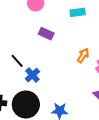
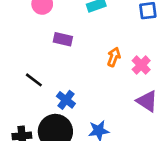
blue cross: (32, 75) -> (66, 100), moved

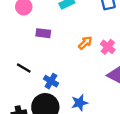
orange arrow: (114, 57) -> (85, 43), turned 32

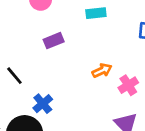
purple rectangle: (43, 33) -> (54, 41), turned -48

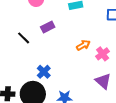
black line: (14, 76) -> (24, 38), moved

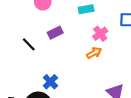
pink cross: (103, 54) -> (100, 34), moved

